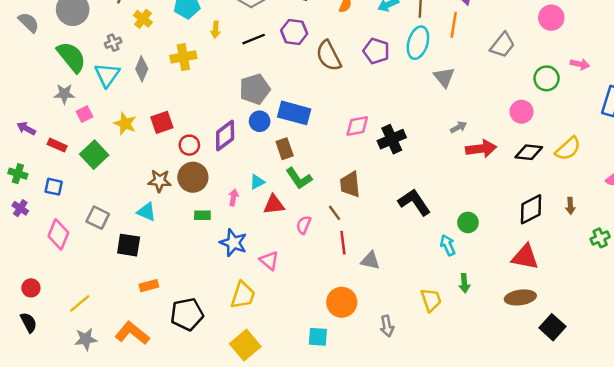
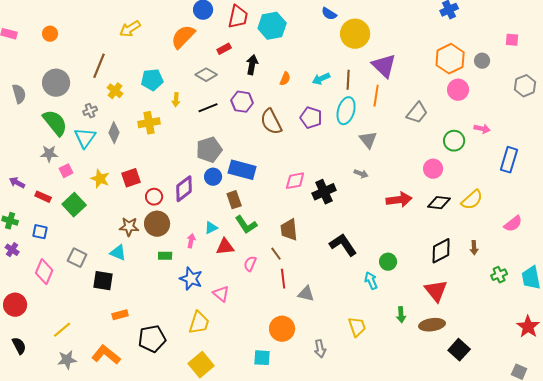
gray semicircle: (29, 22) -> (19, 94), turned 30
gray arrow: (458, 127) -> (361, 174), moved, turned 48
red triangle: (525, 257) -> (436, 291), turned 40
green arrow: (464, 283) -> (401, 315), moved
red circle: (31, 288) -> (15, 305), moved, size x1.5

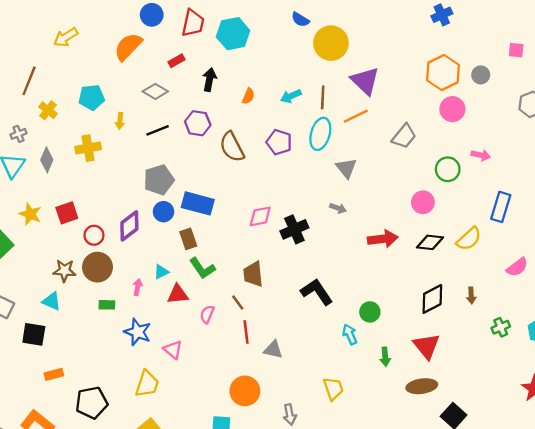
orange line: (376, 96) -> (356, 116), turned 55
blue rectangle: (509, 160) -> (501, 207), moved
green arrow: (401, 315) -> (385, 357), moved

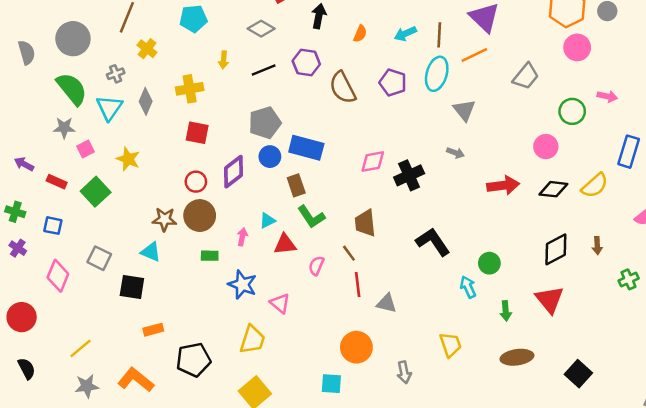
cyan pentagon: (92, 97) -> (193, 19), moved
red square: (67, 213) -> (197, 133), moved, turned 30
brown ellipse: (422, 386) -> (517, 357), moved

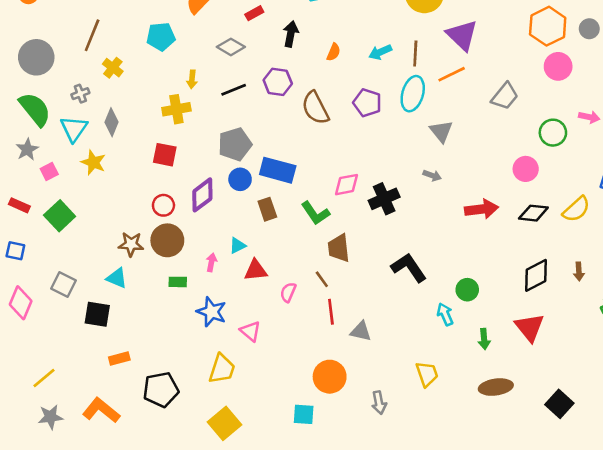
yellow cross: (190, 89) -> (176, 109), moved
gray star: (64, 128) -> (27, 149), turned -30
yellow star: (128, 159) -> (93, 162), moved
green L-shape: (311, 217) -> (315, 213), moved

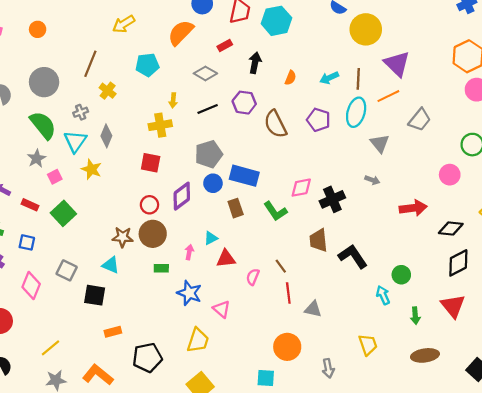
gray trapezoid: (505, 96) -> (420, 120), moved
black diamond: (533, 213) -> (451, 228), moved
brown trapezoid: (339, 248) -> (318, 240), moved

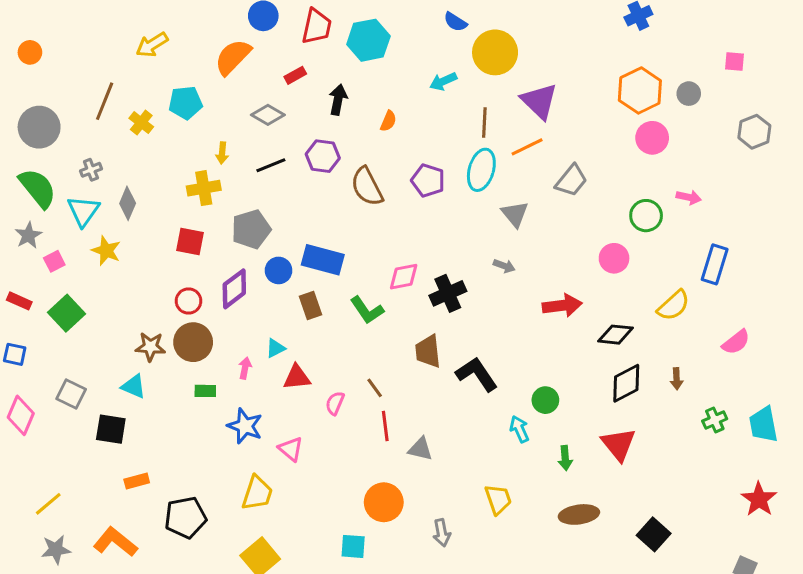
cyan arrow: (329, 78) -> (443, 81), moved
yellow cross: (108, 91) -> (141, 123), moved
gray pentagon: (209, 154) -> (251, 229), moved

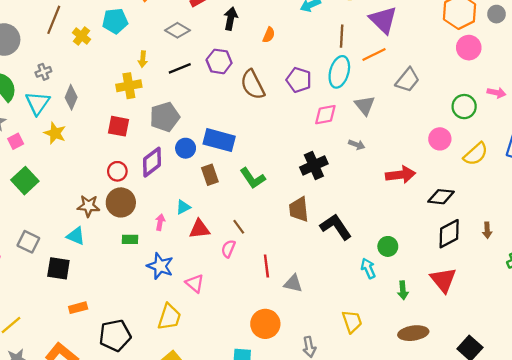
pink diamond: (404, 277) -> (325, 115), moved
yellow semicircle: (673, 306) -> (476, 154), moved
brown line: (375, 388) -> (239, 227), moved

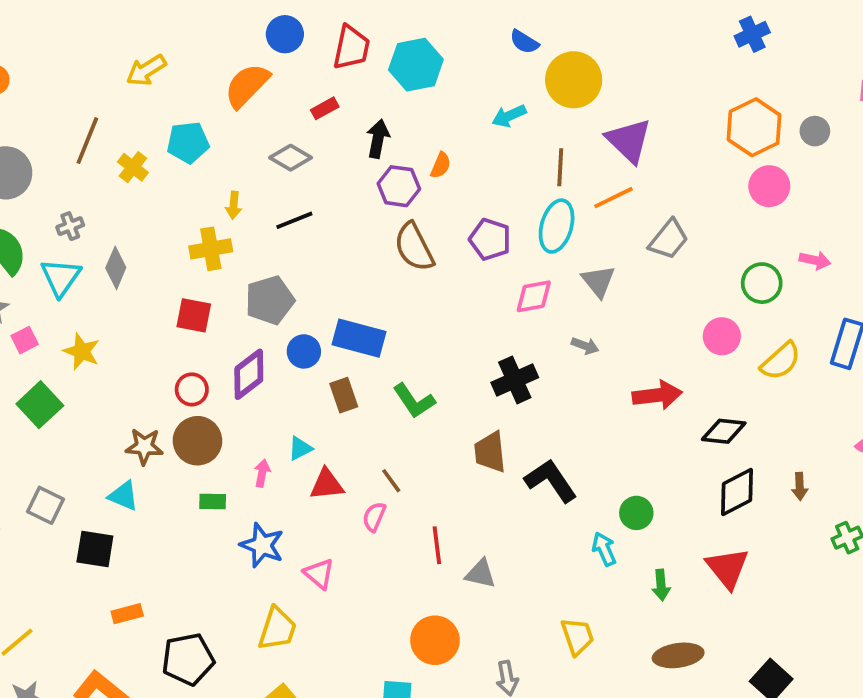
purple hexagon: (219, 61) -> (399, 186), moved
yellow star: (55, 133) -> (82, 351), moved

